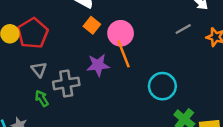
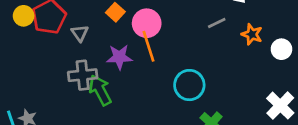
gray triangle: (39, 69) -> (80, 33), moved
green arrow: (42, 98) -> (100, 90), moved, size x1.6

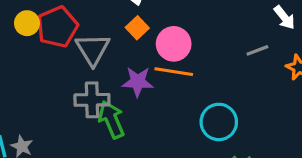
gray triangle: (80, 33) -> (93, 49), size x1.6
orange line: (149, 46) -> (174, 72), turned -68

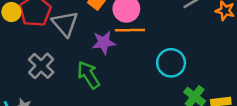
gray cross: (92, 100) -> (41, 66), moved, turned -35

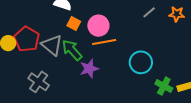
purple star: (104, 42) -> (89, 69), moved
green arrow: (89, 75) -> (72, 50), moved

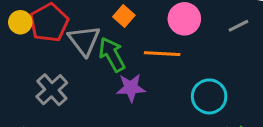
pink circle: (98, 26) -> (184, 19), moved

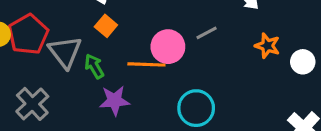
pink circle: (184, 19) -> (168, 47), moved
gray line: (238, 26) -> (207, 33), moved
green arrow: (112, 55) -> (94, 66), size x0.7

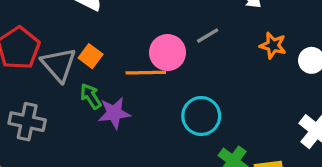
orange square: (106, 26) -> (91, 56), moved
green arrow: (94, 66) -> (91, 96), moved
gray cross: (32, 104) -> (27, 122), turned -32

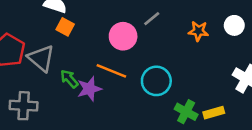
orange star: (273, 45) -> (198, 31), moved
orange square: (91, 56) -> (65, 27), moved
orange line: (146, 73) -> (111, 71), moved, turned 32

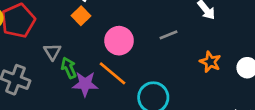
pink circle: (123, 36) -> (119, 41), moved
gray triangle: (41, 58) -> (52, 52), moved, size x0.6

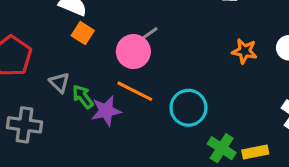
gray line: (169, 35) -> (148, 35), moved

